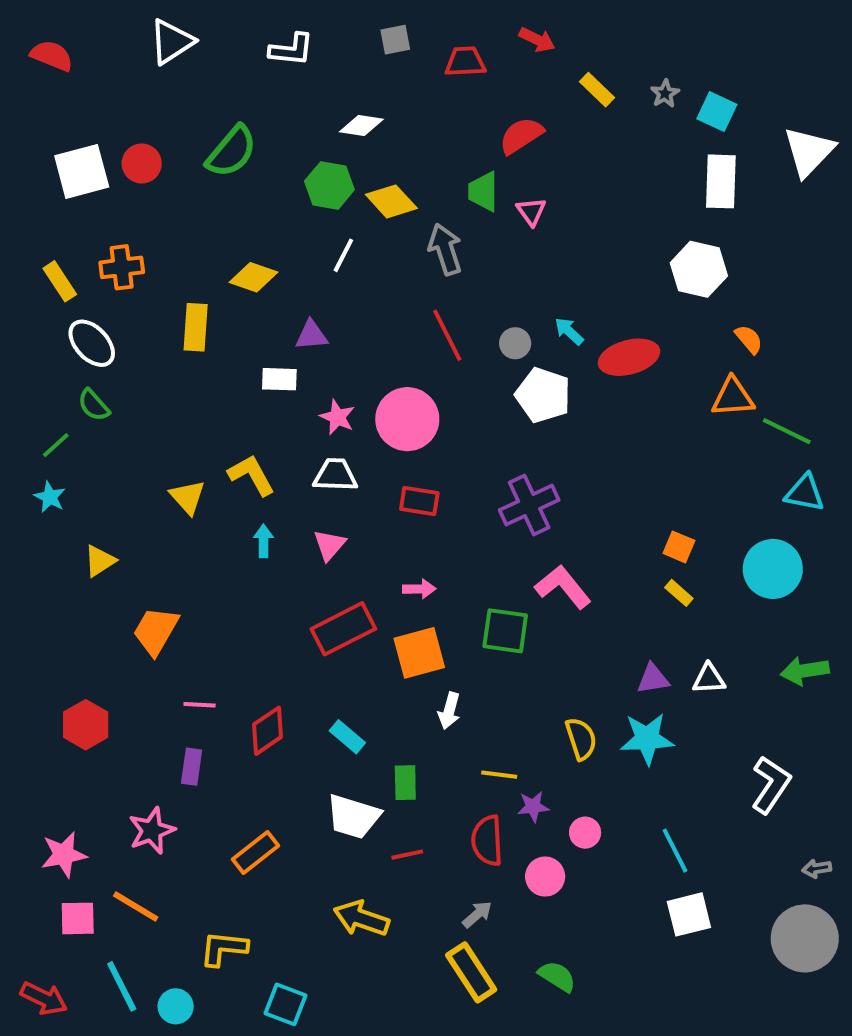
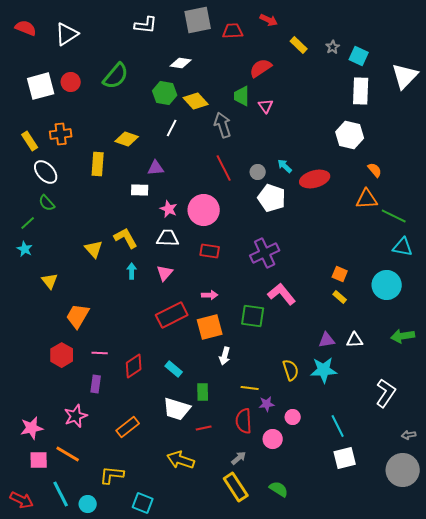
gray square: (395, 40) -> (198, 20), size x1.8
white triangle: (172, 42) -> (67, 34), moved
yellow triangle: (100, 561) -> (50, 281), turned -36
red hexagon: (86, 725) -> (62, 355), moved

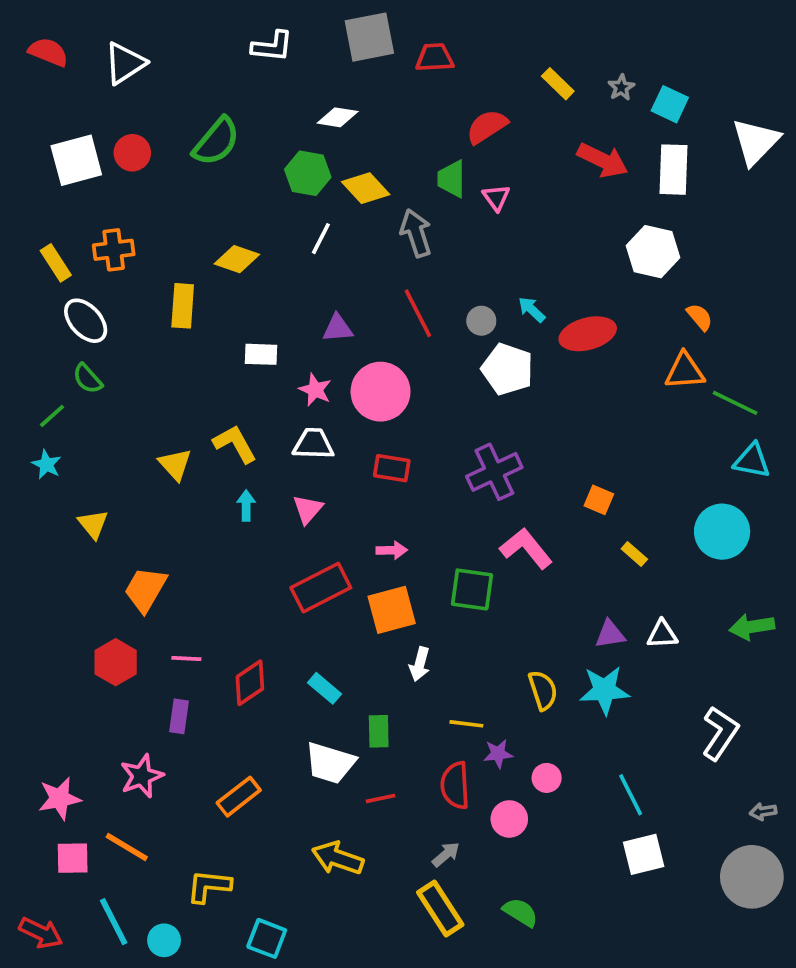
red arrow: (269, 20) -> (603, 160), moved, size x1.5
purple triangle: (156, 168) -> (338, 328), moved
orange square: (340, 274) -> (599, 500), moved

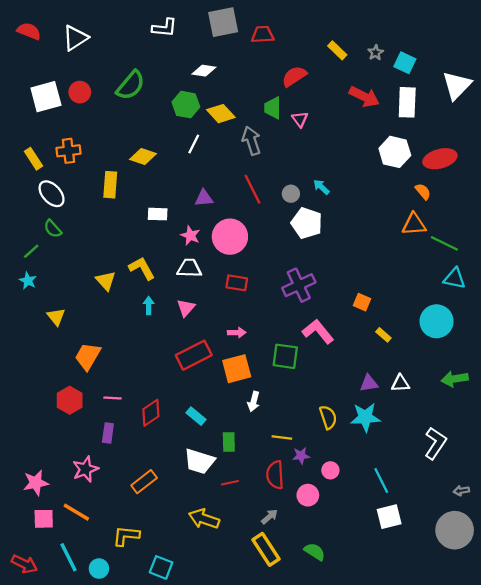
red ellipse: (588, 334) -> (440, 159), moved

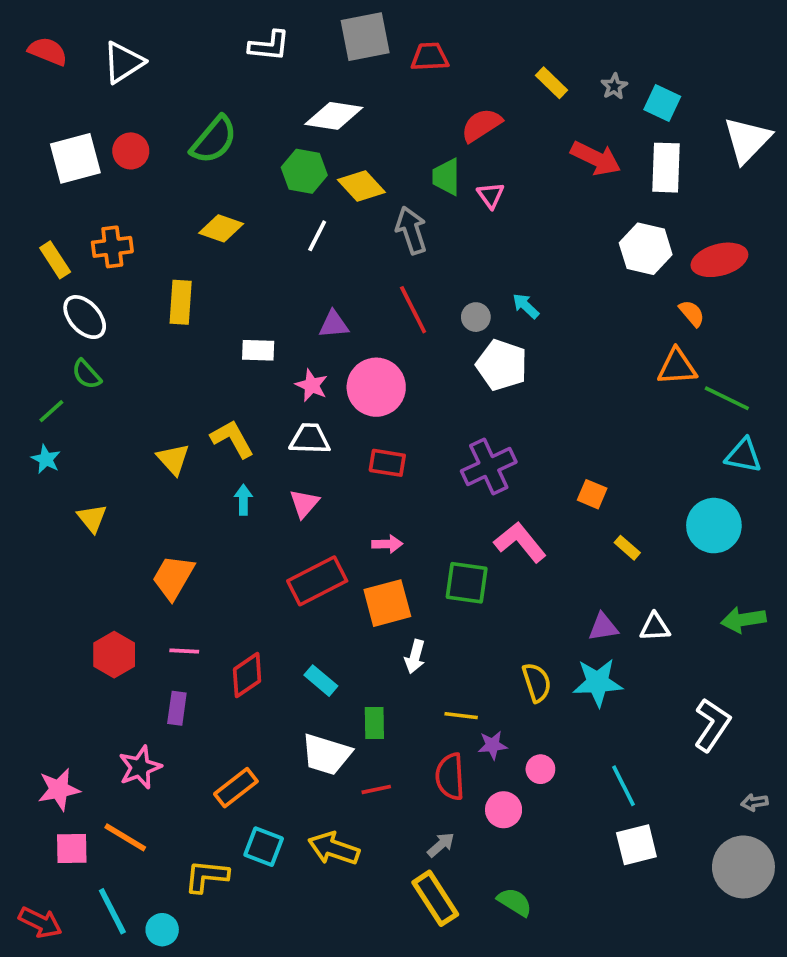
white diamond: (204, 71) -> (334, 116), size x1.4
yellow diamond: (143, 156) -> (221, 228), moved
orange trapezoid: (88, 356) -> (173, 577), moved
cyan square: (161, 567) -> (264, 847), moved

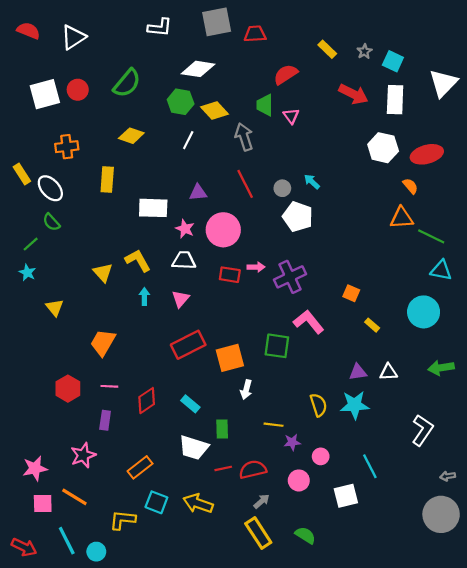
yellow rectangle: (55, 260) -> (22, 174), moved
white rectangle: (258, 350) -> (153, 208), size x1.5
pink arrow: (387, 544) -> (256, 267), moved
red semicircle: (450, 777) -> (253, 470), moved, turned 80
white square: (636, 845) -> (346, 496), moved

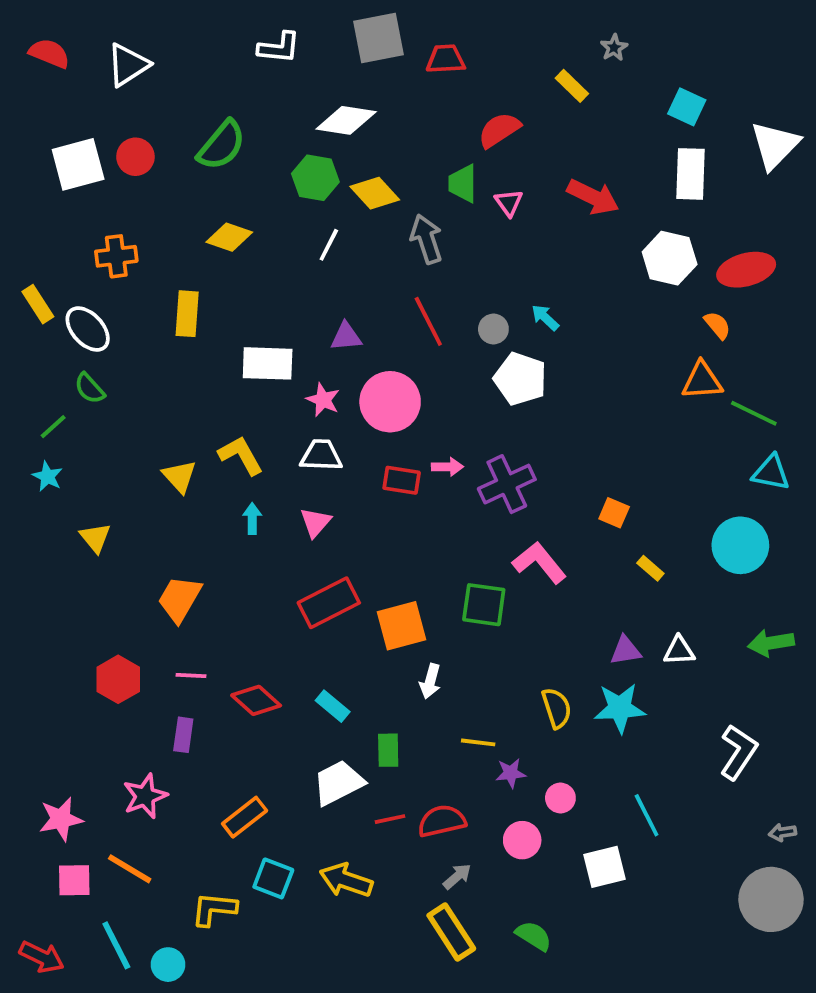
gray star: (364, 51) -> (614, 48), moved
red arrow: (353, 94) -> (593, 197), moved
red diamond: (147, 401) -> (256, 700), turned 76
white trapezoid: (194, 448) -> (338, 783), turned 136

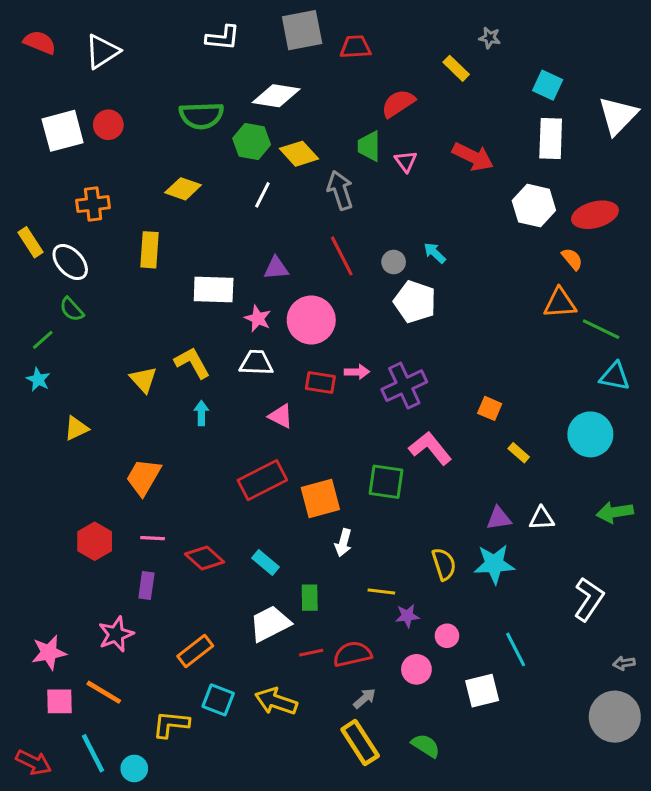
gray star: (614, 48) -> (490, 38), turned -30
green semicircle: (222, 145) -> (201, 116), moved, turned 48
pink triangle: (315, 522) -> (281, 416), moved, turned -44
yellow triangle: (95, 538) -> (76, 428), turned 44

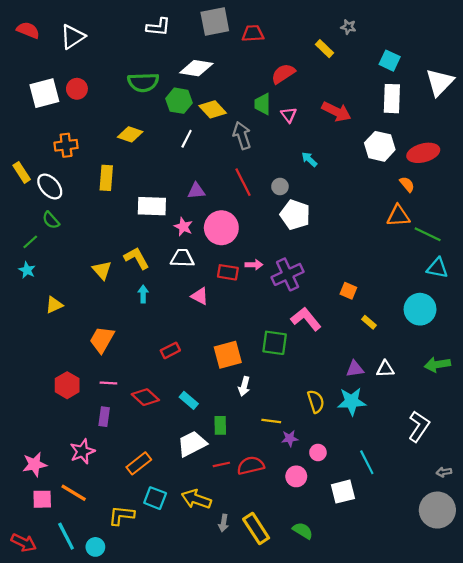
cyan arrow: (435, 253) -> (309, 159), moved
red rectangle: (262, 480) -> (170, 350), moved, size x0.6
gray arrow: (365, 698) -> (223, 523), moved, turned 140

